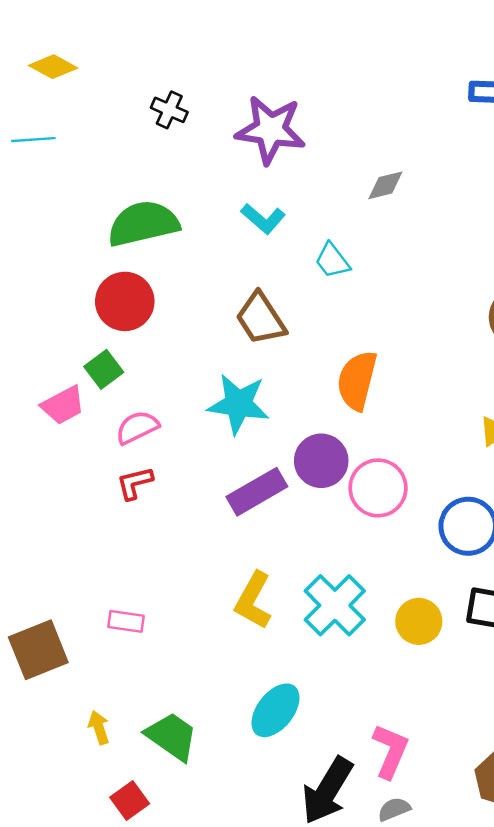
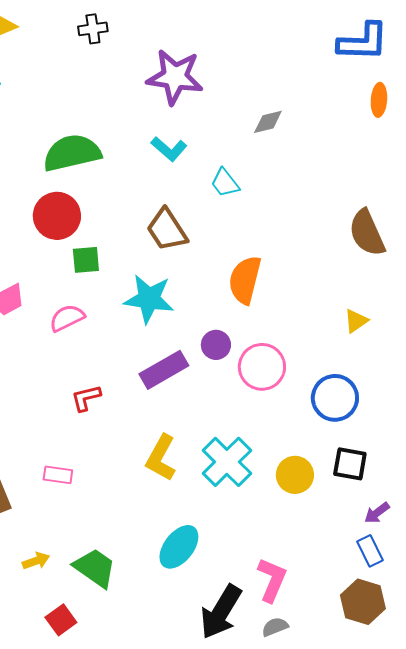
black cross: (169, 110) -> (93, 29), moved, turned -32
green square: (104, 369) -> (86, 260), moved, turned 32
purple circle: (321, 461) -> (216, 345), size x0.7
red L-shape: (135, 483) -> (86, 398), moved
yellow arrow: (99, 728) -> (36, 561), turned 88

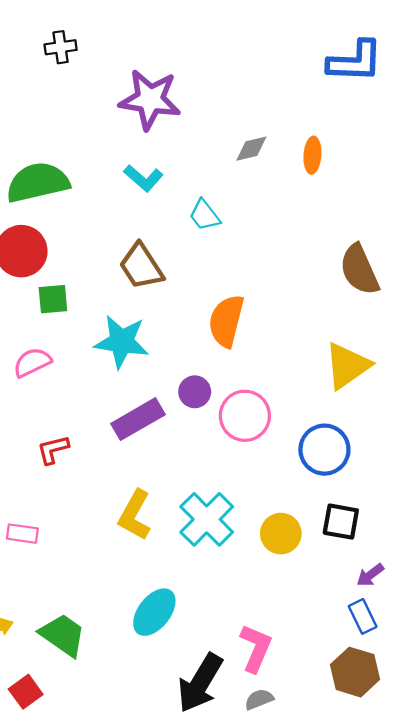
orange ellipse: (379, 100) -> (312, 155), moved
yellow triangle: (356, 321) -> (347, 366), size x1.8

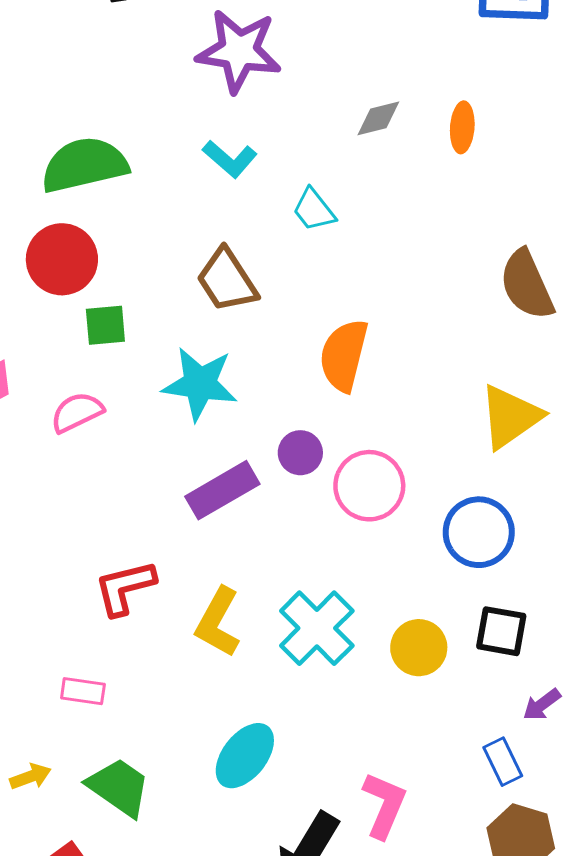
red L-shape: (53, 450) -> (125, 588), moved, size x1.4
pink rectangle: (22, 534) -> (83, 691), moved
blue rectangle: (363, 616) -> (503, 762), moved

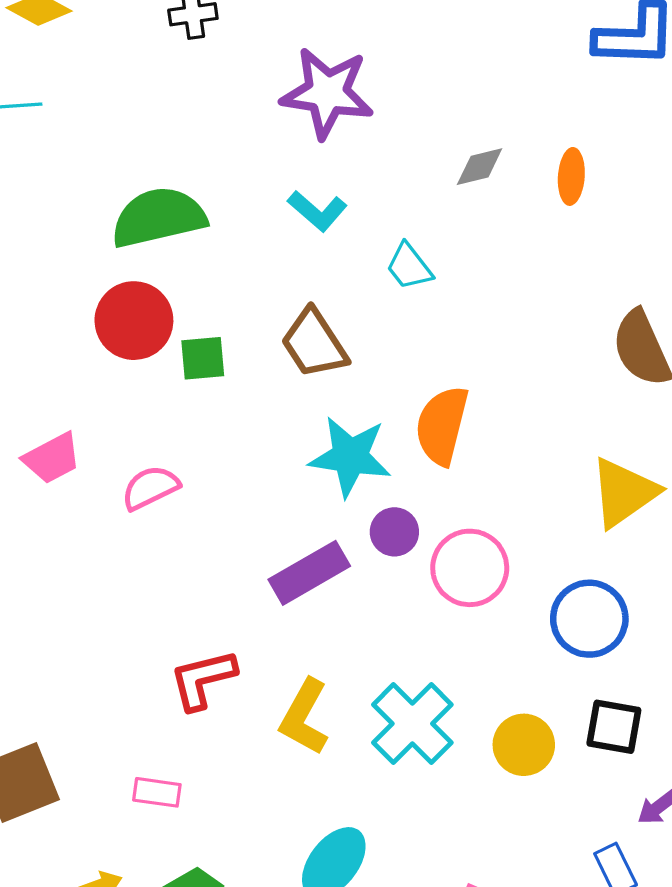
green square: (105, 325) -> (203, 358), moved
cyan star: (200, 384) -> (350, 457), moved

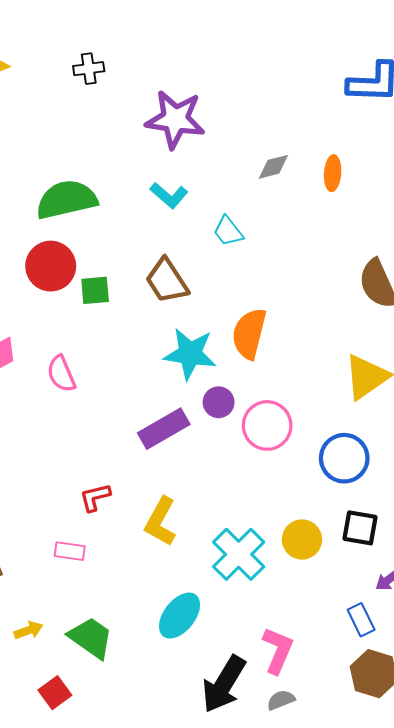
pink semicircle: (150, 488) -> (61, 374), turned -87
red L-shape: (203, 679) -> (95, 497), size x0.7
cyan cross: (412, 724) -> (239, 554), moved
pink rectangle: (157, 792) -> (70, 551), moved

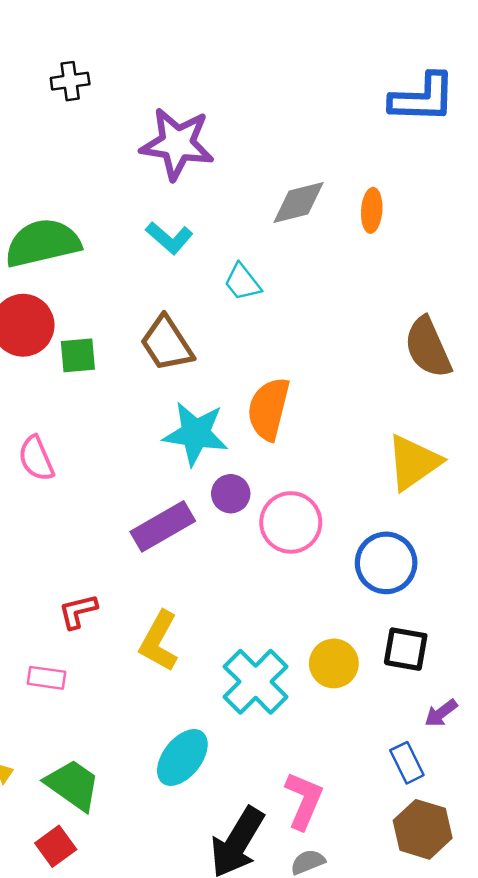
gray diamond: (273, 167) -> (299, 203), size x1.4
red square: (55, 693) -> (56, 846), moved

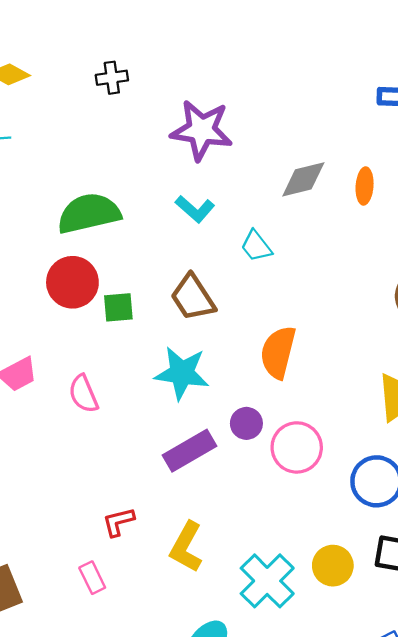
cyan star: (195, 434) -> (182, 373), moved
pink rectangle: (47, 678) -> (92, 578), turned 56

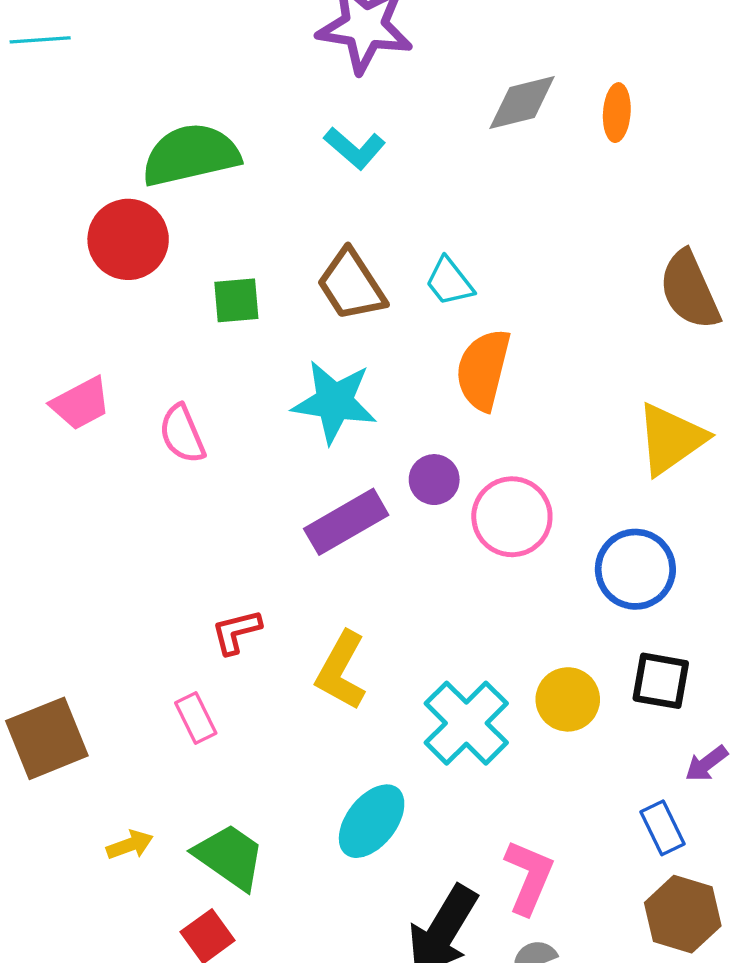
cyan trapezoid: (256, 246) -> (449, 282), moved
red circle: (72, 282) -> (128, 239), moved

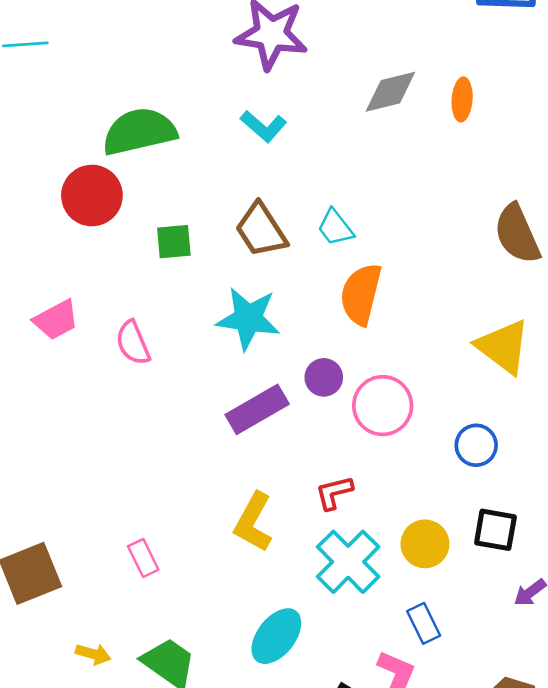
yellow triangle: (671, 439) -> (503, 347), turned -48
blue circle: (635, 569) -> (476, 445), size x0.7
red L-shape: (236, 632) -> (334, 493), moved
blue rectangle: (662, 828) -> (424, 623), moved
yellow arrow: (130, 845) -> (93, 654), turned 36

